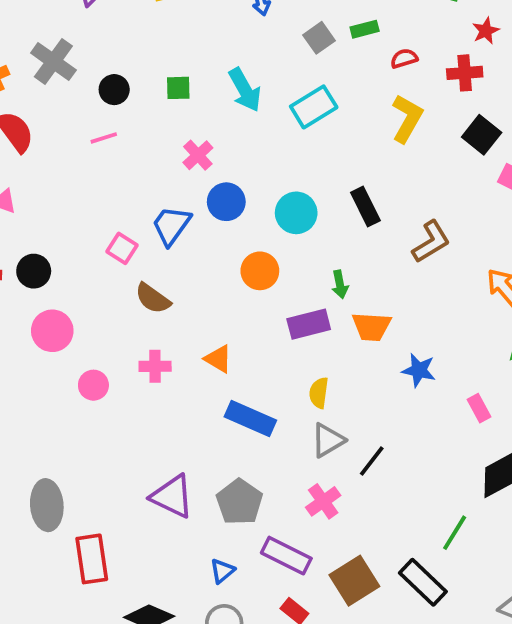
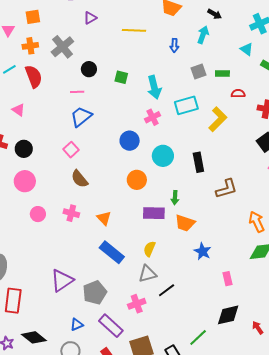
yellow L-shape: (407, 118) -> (218, 119), moved
pink cross: (198, 155) -> (153, 117), moved
blue trapezoid: (171, 225) -> (81, 117), moved
purple triangle: (172, 496) -> (62, 280), turned 45

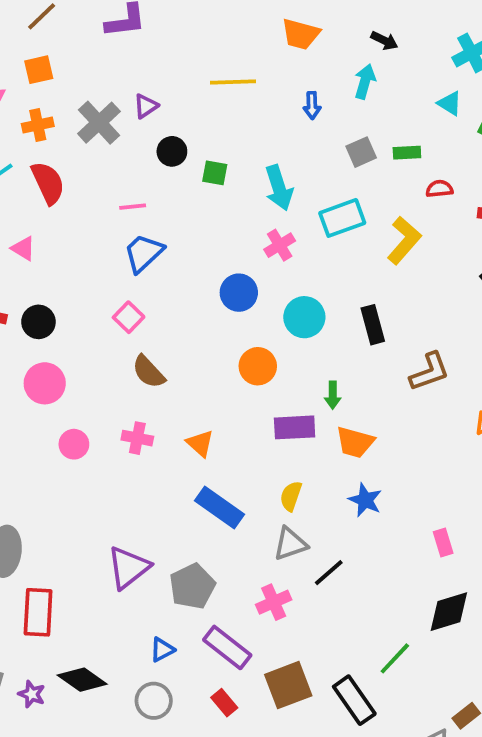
purple triangle: (90, 18) -> (146, 106), moved
black circle: (89, 69) -> (172, 151), moved
blue star: (203, 251) -> (365, 500), moved

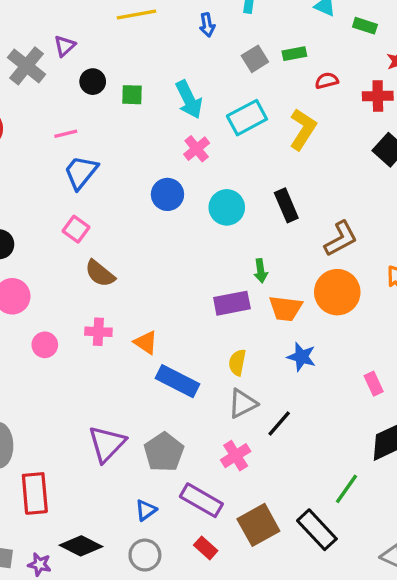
orange circle: (258, 366) -> (337, 292), moved, size x1.4
orange triangle: (200, 443) -> (146, 342), moved

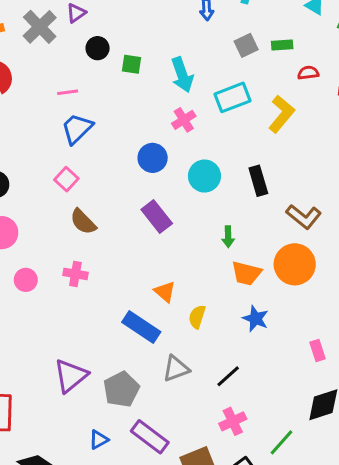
brown L-shape: (341, 239) -> (304, 217), turned 60
purple rectangle: (232, 303) -> (157, 217), moved, turned 56
orange triangle: (146, 342) -> (165, 292), moved
gray triangle: (243, 404) -> (176, 369), moved
pink cross: (236, 456) -> (233, 421), moved

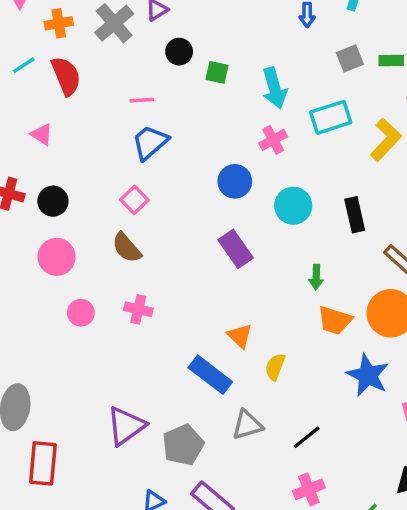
brown semicircle: (83, 222) -> (127, 248), moved
blue star: (255, 319) -> (368, 375), moved, size x1.4

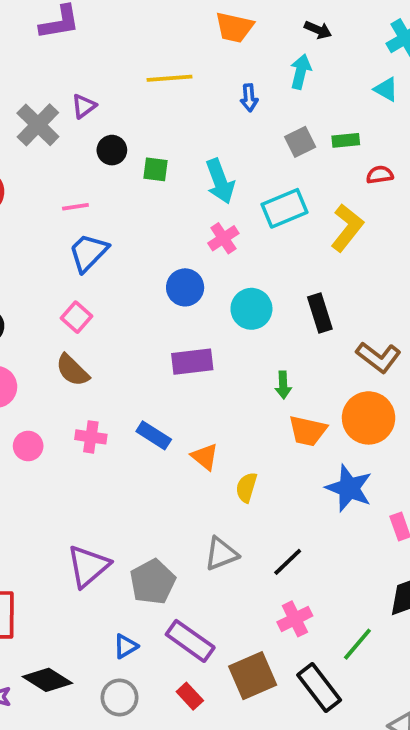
purple rectangle: (236, 249) -> (192, 362), turned -57
blue rectangle: (210, 375) -> (154, 435), moved, size x0.7

